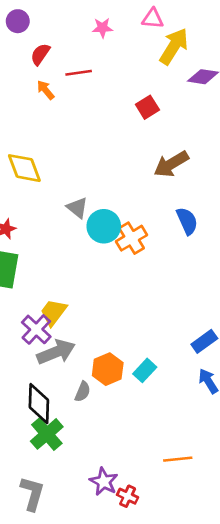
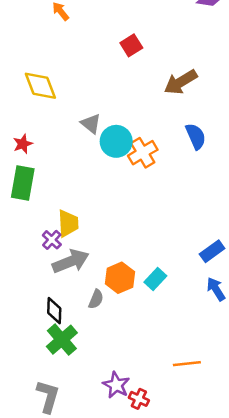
red square: (147, 107) -> (131, 45), moved
yellow trapezoid: (53, 312) -> (68, 223), turned 140
purple cross: (36, 329) -> (52, 240), size x0.7
black diamond: (39, 404) -> (54, 311), size x0.7

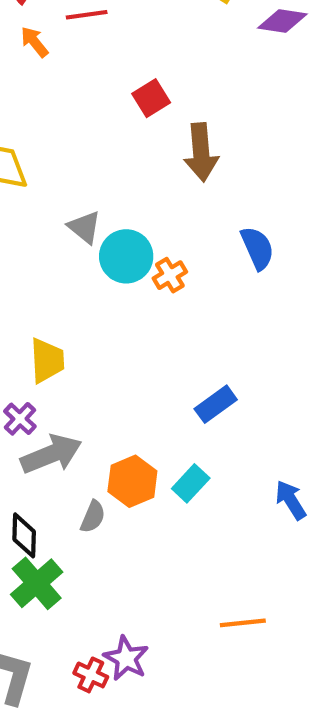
brown arrow: (181, 82) -> (201, 152), moved, turned -64
orange cross: (143, 153) -> (170, 275), size x0.7
yellow trapezoid: (68, 223) -> (47, 360), moved
blue rectangle: (212, 251) -> (216, 404), moved
red cross: (139, 399) -> (91, 675), moved

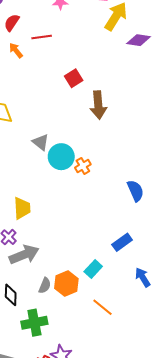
blue semicircle: (257, 248) -> (135, 191), moved
blue rectangle: (216, 404) -> (122, 242), moved
orange hexagon: (132, 481) -> (66, 283), moved
green cross: (37, 583) -> (34, 323), moved, turned 30
orange line: (243, 623) -> (102, 307), moved, turned 45

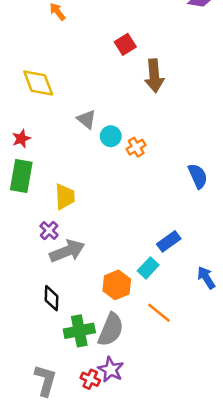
cyan circle: (61, 157) -> (111, 136), size x0.7
blue rectangle: (122, 242) -> (169, 241), moved
gray semicircle: (45, 286) -> (111, 330), moved, size x1.8

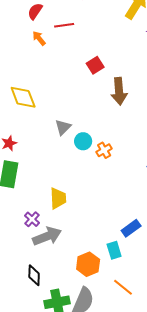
gray triangle: (87, 119) -> (63, 127), turned 36
yellow trapezoid: (65, 197) -> (58, 198), moved
cyan rectangle: (148, 268) -> (114, 250), turned -60

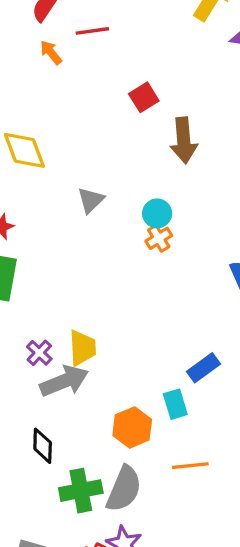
cyan circle: (83, 141) -> (157, 213), moved
yellow trapezoid: (58, 198) -> (82, 348), moved
orange line: (123, 287) -> (190, 466), turned -45

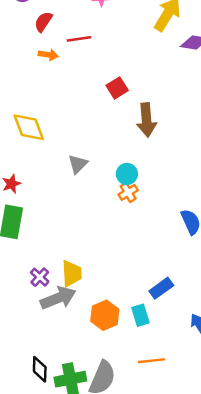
orange arrow: (51, 52) -> (48, 55), turned 138
orange hexagon: (132, 427) -> (105, 315), moved
black diamond: (43, 446) -> (40, 369), moved

